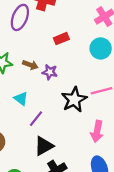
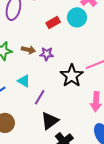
cyan circle: (101, 48) -> (77, 17), moved

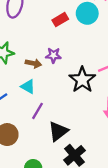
brown arrow: (28, 50) -> (33, 63), moved
purple line: (40, 97) -> (38, 111), moved

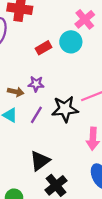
black star: (82, 80) -> (65, 109), turned 30
purple line: (38, 111) -> (36, 115), moved

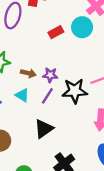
purple star: (36, 84) -> (50, 75), moved
black triangle: (40, 161) -> (44, 129), moved

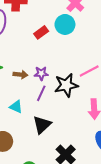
cyan triangle: (22, 95) -> (16, 107), moved

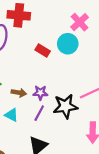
red rectangle: (41, 32) -> (43, 51), turned 64
cyan triangle: (16, 107) -> (11, 115), moved

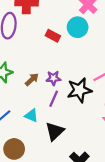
brown arrow: (19, 93) -> (32, 80), turned -48
cyan triangle: (11, 115) -> (31, 116), moved

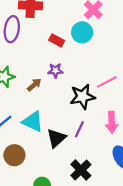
purple star: (53, 78) -> (55, 71), moved
purple line: (54, 99) -> (79, 129), moved
cyan triangle: (31, 116) -> (33, 122), size x1.5

